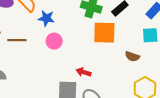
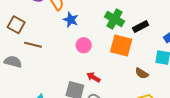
brown line: (17, 40) -> (33, 45), moved
pink circle: (54, 41) -> (84, 45), moved

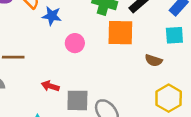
red arrow: (93, 77) -> (50, 86), moved

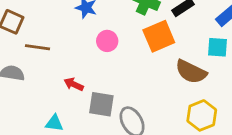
orange square: (120, 33) -> (159, 36), turned -32
brown semicircle: (154, 60) -> (191, 72), size x1.6

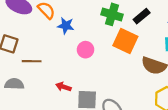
orange square: (159, 36) -> (125, 41), turned -35

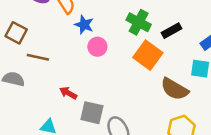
pink circle: (85, 50) -> (97, 47), moved

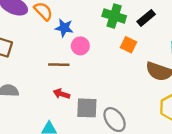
orange square: (148, 55) -> (129, 45), size x0.6
brown line: (38, 57) -> (59, 65), moved

